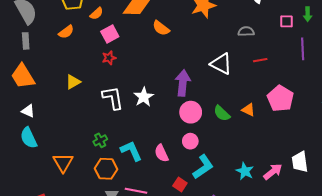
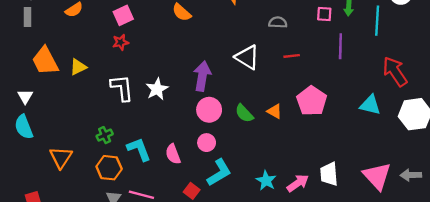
orange trapezoid: (23, 76) -> (45, 61), moved
white triangle: (28, 111) -> (25, 97), turned 32

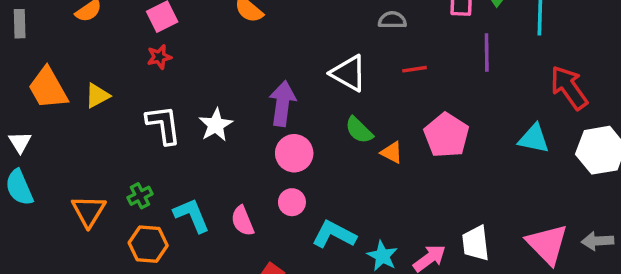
green semicircle: (244, 113) -> (359, 130), moved
orange triangle: (61, 157) -> (89, 211), moved
cyan L-shape: (219, 173) -> (334, 234), moved, turned -120

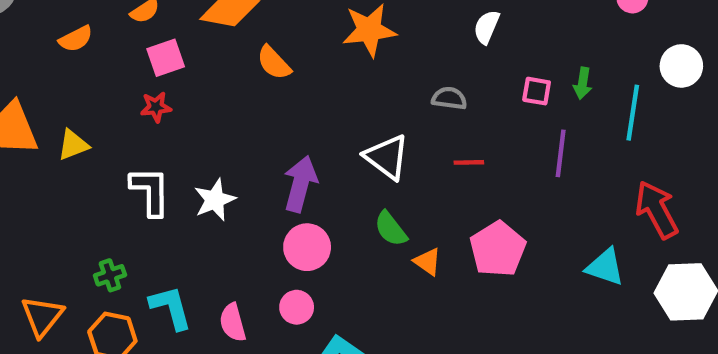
orange triangle: (89, 211) -> (42, 316), moved

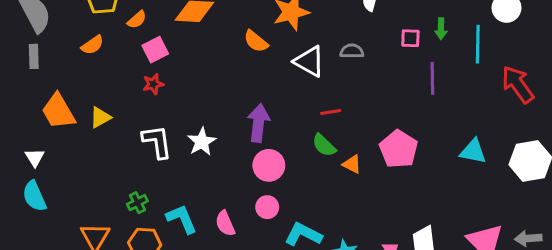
orange semicircle: (274, 63) -> (256, 41), moved
white triangle: (387, 157) -> (309, 61), moved
red line: (469, 162) -> (331, 112), moved
red arrow: (657, 210) -> (518, 84), moved

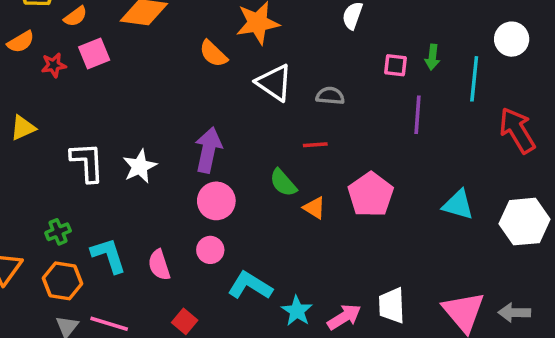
gray semicircle: (352, 51) -> (330, 96), moved
red star: (153, 84) -> (54, 65), moved
red line: (331, 112) -> (315, 145), moved

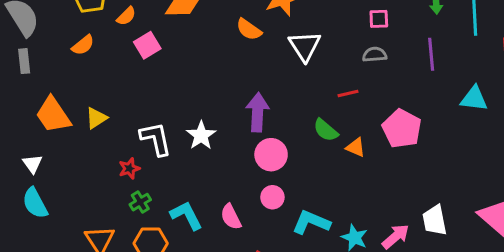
red star: (54, 65) -> (129, 168), moved
pink square: (395, 65) -> (379, 19), moved
white triangle: (274, 83) -> (305, 46), turned 32
gray semicircle: (330, 96) -> (375, 55), moved
cyan triangle: (458, 205) -> (474, 99), moved

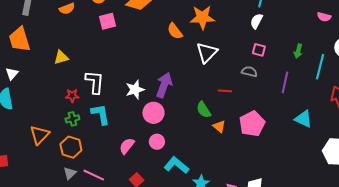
orange trapezoid: (53, 115) -> (19, 39), moved
white star: (201, 135) -> (135, 90), moved
pink circle: (271, 155) -> (153, 113), moved
cyan L-shape: (186, 215) -> (101, 114), moved
pink semicircle: (231, 217) -> (127, 146), turned 48

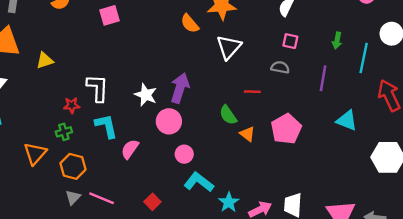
yellow triangle: (61, 57) -> (45, 60), moved
white star: (135, 90) -> (146, 95), turned -30
green cross: (72, 119) -> (64, 132), moved
pink circle: (157, 142) -> (184, 154), moved
pink semicircle: (127, 146) -> (130, 149), moved

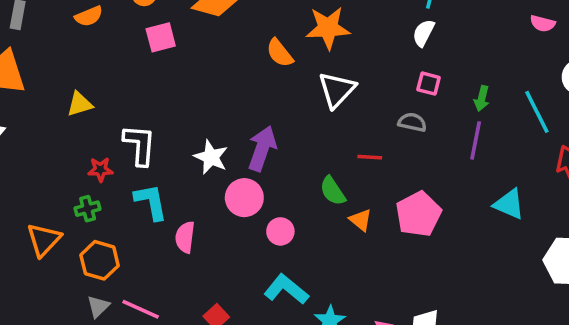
green arrow: (337, 41) -> (482, 98), moved
cyan line: (364, 58) -> (537, 112), turned -40
yellow triangle: (45, 60) -> (80, 104), moved
pink semicircle: (130, 149) -> (185, 237), turned -30
pink circle: (184, 154) -> (280, 231), moved

